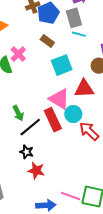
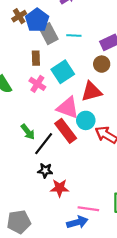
gray rectangle: (74, 18) -> (49, 34), moved
brown rectangle: (47, 41) -> (36, 58), moved, turned 64
pink cross: (18, 54) -> (37, 84), moved
pink line: (71, 196) -> (88, 209), moved

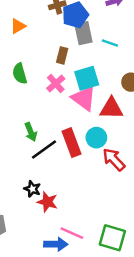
pink triangle: (68, 108) -> (84, 98), moved
black star: (45, 171) -> (32, 189), moved

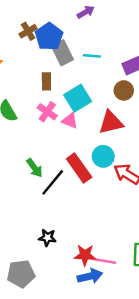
pink triangle: (84, 98) -> (70, 121), moved, size x0.6
black star: (32, 189) -> (47, 238), moved
red star: (47, 202) -> (85, 255), moved

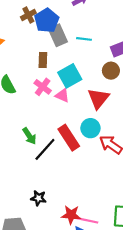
red triangle: (111, 122) -> (98, 98), turned -40

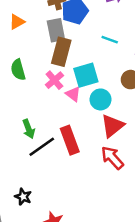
gray rectangle: (58, 35) -> (56, 30), moved
brown rectangle: (43, 60) -> (61, 52), size x1.6
red triangle: (98, 98) -> (112, 126), moved
cyan circle: (90, 128) -> (101, 99), moved

